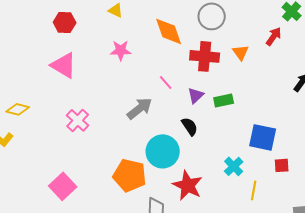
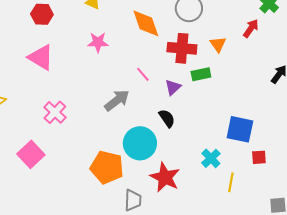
green rectangle: (224, 100) -> (201, 74), moved
pink square: (63, 186) -> (31, 154), moved

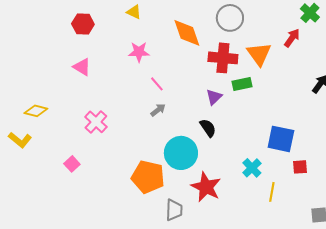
orange triangle: (218, 44) -> (259, 54), size x1.5
pink triangle: (41, 57) -> (82, 67), size x0.7
pink line: (143, 74) -> (157, 84), moved
gray arrow: (117, 100) -> (158, 110), size x0.6
pink square: (31, 154) -> (72, 164), size x0.6

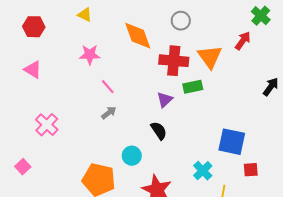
gray circle: (230, 18) -> (181, 21), size x0.7
cyan circle: (181, 153) -> (132, 156), size x0.6

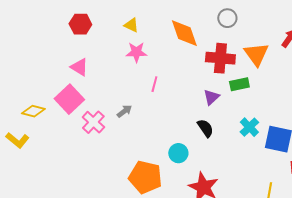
yellow triangle: (85, 15) -> (131, 25), moved
pink line: (108, 87) -> (154, 84), turned 56
gray arrow: (109, 113) -> (124, 111), moved
pink square: (23, 167) -> (69, 99), moved, size x1.8
cyan cross: (203, 171) -> (249, 127), moved

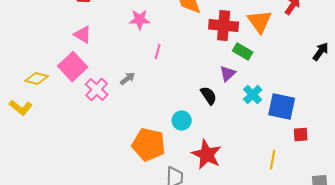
green rectangle: (239, 84) -> (243, 52), turned 42
purple triangle: (211, 97) -> (228, 74), moved

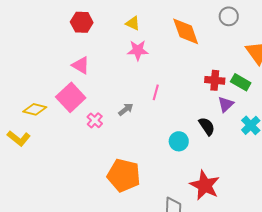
red cross: (224, 26) -> (215, 80), moved, size x0.7
pink line: (158, 52) -> (156, 92), moved
pink cross: (97, 90) -> (95, 120), size x0.7
cyan circle: (182, 121) -> (179, 141), moved
orange pentagon: (149, 145) -> (124, 175), moved

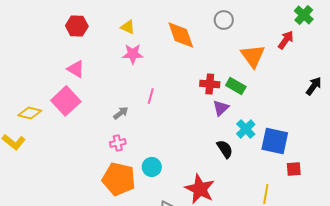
pink cross: (95, 120) -> (118, 143), moved, turned 35
black semicircle: (207, 126) -> (225, 149), moved
cyan circle: (179, 141) -> (152, 167), moved

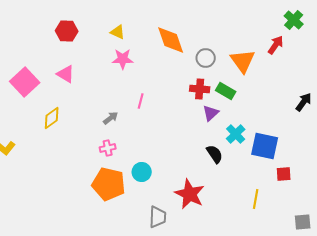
gray circle: (224, 20) -> (206, 58), moved
black arrow: (314, 86) -> (304, 102), moved
pink square: (66, 101) -> (25, 82), moved
yellow diamond: (30, 113) -> (52, 118), moved, turned -50

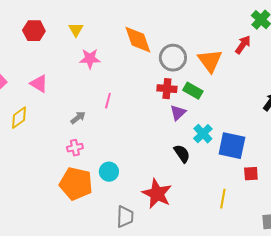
yellow triangle: (118, 32) -> (76, 30), moved, turned 35
gray circle: (206, 58) -> (173, 58), size x1.4
pink triangle: (66, 74) -> (39, 84), moved

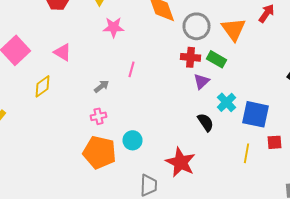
yellow line: (223, 199) -> (246, 153), moved

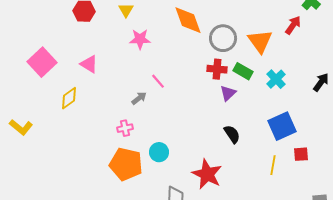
pink line: (132, 69) -> (158, 81), turned -56
gray arrow: (102, 86) -> (139, 98), moved
cyan cross: (226, 102) -> (276, 79), moved
blue square: (256, 114) -> (282, 126), turned -36

